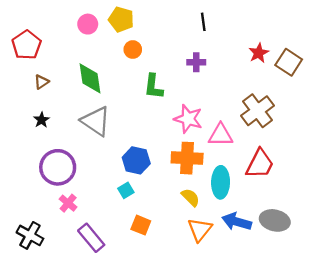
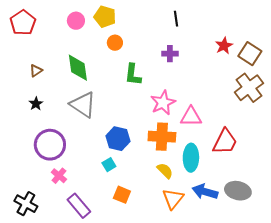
red pentagon: (27, 45) -> (23, 23), moved
brown cross: (257, 111) -> (249, 88), moved
pink star: (188, 119) -> (163, 103), turned 30

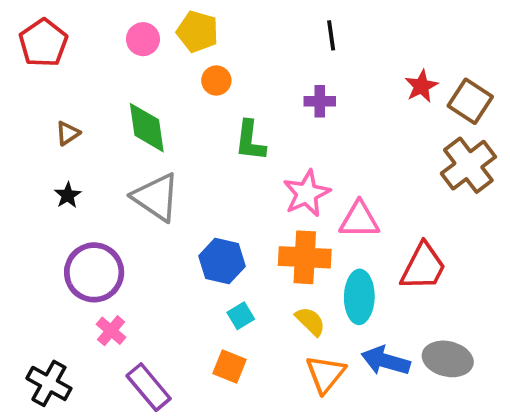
cyan square: (109, 165) -> (241, 316), moved

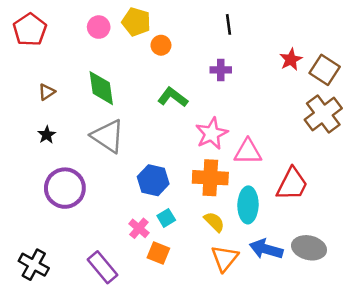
orange circle: (216, 81) -> (161, 45), moved
green L-shape: (250, 141) -> (173, 97), turned 120
pink cross: (111, 331) -> (139, 228), moved

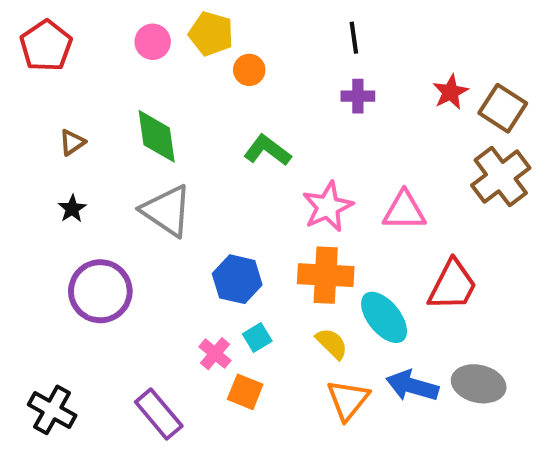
purple cross: (221, 70) -> (358, 96), moved
pink triangle: (248, 152) -> (404, 211), moved
cyan ellipse: (248, 205) -> (384, 317), turned -40

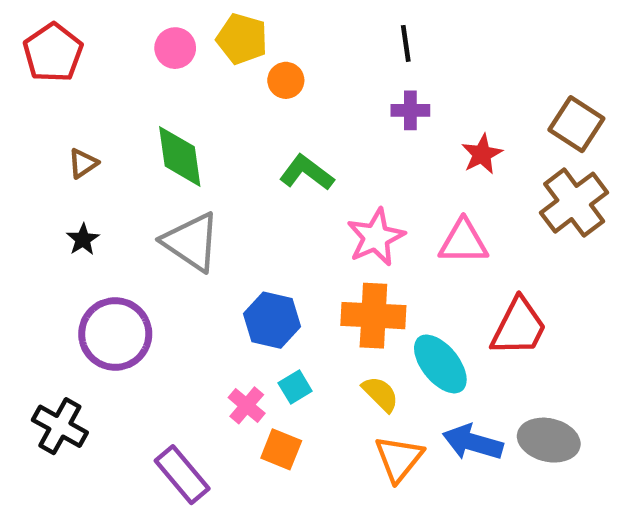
red star: (450, 92) -> (482, 154), moved
black cross: (52, 410) -> (60, 426), moved

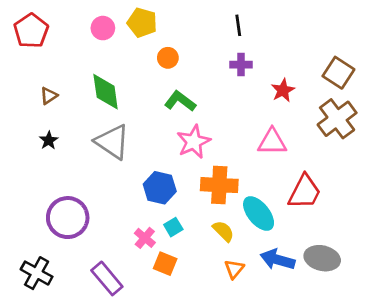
orange circle: (286, 80) -> (168, 58), moved
pink star: (376, 237) -> (194, 142), moved
purple circle: (115, 334) -> (68, 218), moved
black cross: (60, 426) -> (37, 273), moved
orange triangle: (399, 459) -> (234, 269), size x0.7

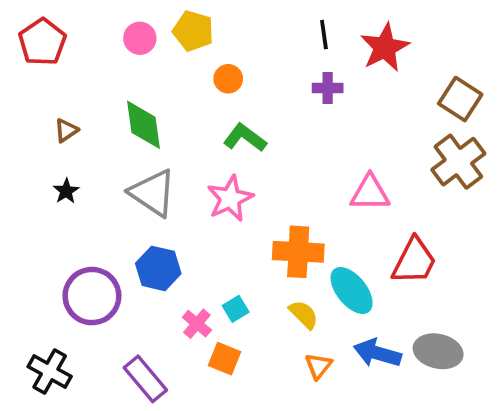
red star: (283, 90) -> (385, 47), moved, size x1.5
pink star: (194, 142) -> (230, 198), moved
blue hexagon: (160, 188) -> (158, 268), moved

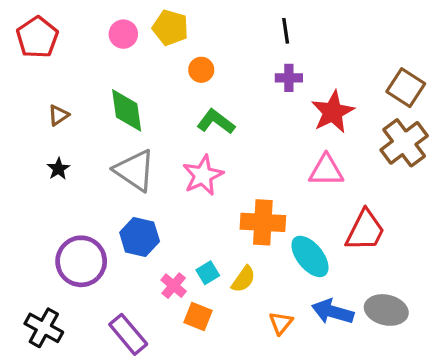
red star: (385, 47) -> (333, 112), moved
yellow semicircle: (304, 314) -> (243, 279), moved, turned 80

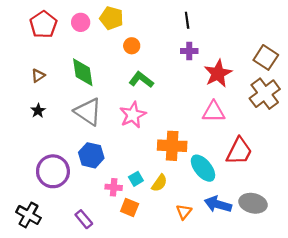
red pentagon: (37, 37) -> (43, 24), moved
pink cross: (174, 286) -> (114, 187), turned -35
purple rectangle: (128, 334) -> (84, 219), size x0.7

